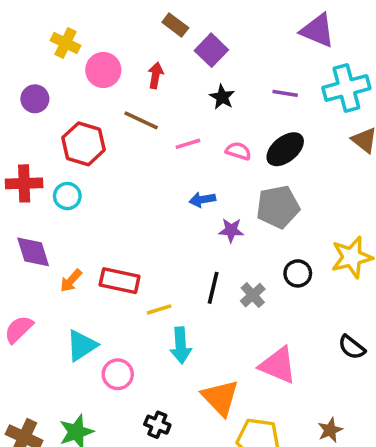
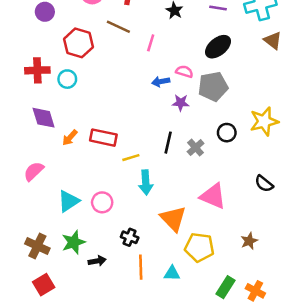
pink line: (188, 144) -> (151, 43), turned -56
pink semicircle: (238, 151) -> (184, 72), moved
cyan triangle: (82, 345) -> (69, 201), moved

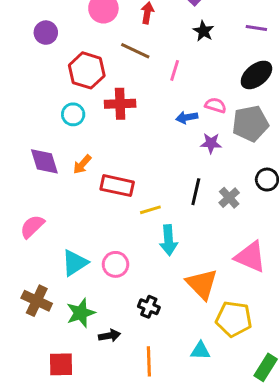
red cross: (37, 70) -> (120, 104), moved
orange arrow: (70, 138) -> (82, 164), moved
brown cross: (37, 246) -> (37, 301), moved
orange line: (141, 267) -> (149, 361), moved
red square: (44, 285) -> (61, 364), moved, turned 30

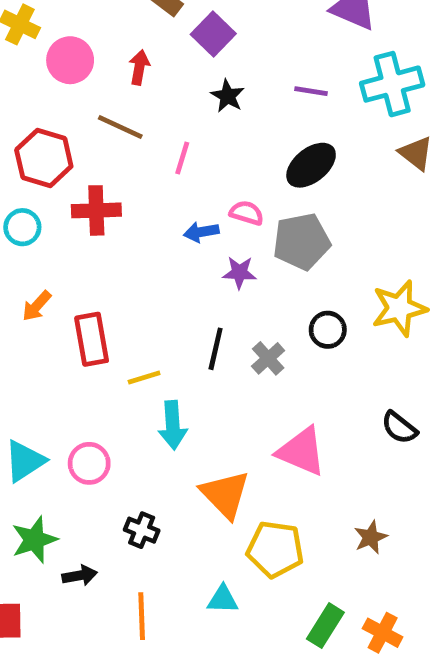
red rectangle: (117, 186) -> (92, 339), turned 68

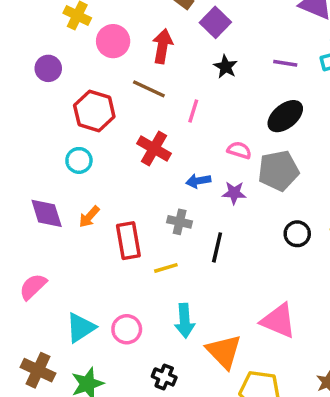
red arrow: (139, 67) -> (162, 46), size x1.4
red cross: (96, 210) -> (154, 149), moved, turned 32
blue arrow: (201, 232) -> (198, 181), moved
gray cross: (268, 358) -> (180, 222), moved, turned -35
cyan arrow: (173, 425) -> (185, 321), moved

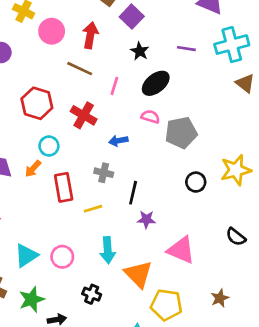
red hexagon: (94, 111) -> (37, 103), moved
black ellipse: (285, 116) -> (156, 83), moved
cyan circle: (79, 160) -> (49, 146), moved
purple star: (234, 193) -> (146, 219), moved

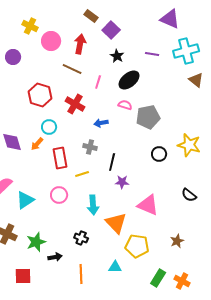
yellow star: (236, 170) -> (189, 145), turned 30
cyan triangle: (26, 255) -> (25, 200), moved
pink circle: (62, 257) -> (59, 195), moved

